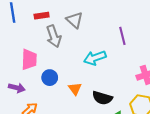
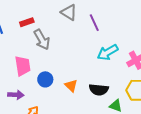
gray triangle: (75, 20) -> (69, 12), moved
purple line: (122, 36) -> (94, 23), moved
cyan arrow: (95, 58) -> (108, 52), moved

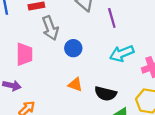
blue circle: (45, 79) -> (73, 48), moved
orange triangle: (71, 86) -> (75, 85), turned -32

